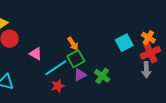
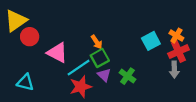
pink triangle: (36, 54) -> (57, 53), size x1.5
purple triangle: (80, 75) -> (104, 75), turned -48
red star: (58, 86) -> (81, 87), size x1.5

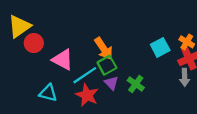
orange arrow: (97, 42) -> (104, 49), size x1.5
cyan triangle: (25, 82) -> (48, 93), moved
red star: (81, 87) -> (87, 95), turned -30

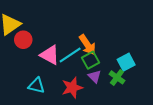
cyan square: (160, 47) -> (126, 62), moved
cyan line: (85, 75) -> (70, 55), moved
red star: (87, 95) -> (72, 88), turned 30

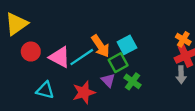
red circle: (23, 40) -> (31, 52), moved
green square: (90, 60) -> (118, 63), moved
cyan square: (126, 62) -> (127, 45), moved

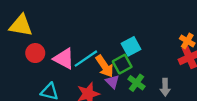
yellow triangle: (16, 24) -> (21, 26), turned 45
orange arrow: (100, 46) -> (105, 66), moved
gray arrow: (181, 75) -> (165, 87), moved

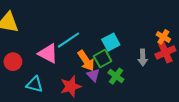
red circle: (35, 53) -> (13, 62), moved
cyan line: (86, 59) -> (69, 40), moved
gray arrow: (165, 87) -> (143, 58), moved

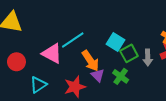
cyan square: (111, 42) -> (115, 42), turned -30
green square: (103, 59) -> (129, 53), moved
cyan triangle: (35, 84) -> (38, 85), turned -48

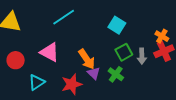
cyan line: (73, 40) -> (64, 17), moved
cyan square: (115, 42) -> (117, 25), moved

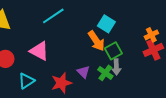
orange cross: (162, 36) -> (151, 35), turned 32
gray arrow: (142, 56) -> (116, 67), moved
orange arrow: (87, 59) -> (96, 41), moved

